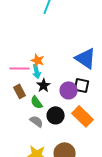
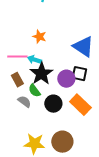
orange star: (38, 60) -> (39, 37), moved
cyan arrow: (37, 71) -> (34, 60), turned 120
black star: (44, 85) -> (41, 74), size x1.6
gray semicircle: (37, 121) -> (24, 102), moved

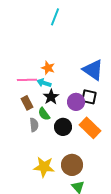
orange star: (39, 37) -> (48, 68), moved
black star: (41, 74) -> (51, 97), size x0.7
gray semicircle: (24, 102) -> (34, 125), turned 48

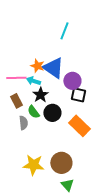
cyan line: (55, 17) -> (64, 31), moved
blue triangle: (93, 70) -> (53, 68), moved
purple circle: (76, 102) -> (72, 81), moved
black circle: (63, 127) -> (52, 113), moved

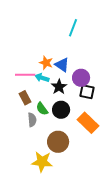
blue triangle: (53, 68) -> (62, 65), size x0.7
black star: (40, 95) -> (59, 87), moved
brown circle: (61, 163) -> (58, 142), moved

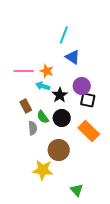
cyan line: (73, 28) -> (64, 35), moved
blue triangle: (62, 65) -> (73, 57), moved
pink line: (25, 75) -> (24, 71), moved

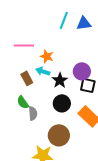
blue triangle: (73, 57) -> (84, 23), moved, turned -42
pink line: (24, 71) -> (24, 45), moved
brown rectangle: (26, 106) -> (27, 78), moved
green semicircle: (43, 117) -> (23, 102), moved

